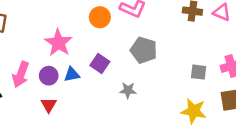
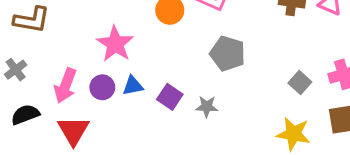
purple square: (100, 64) -> (170, 97), moved
gray square: (199, 72) -> (300, 82), turned 35
red triangle: (49, 105) -> (73, 131), moved, size x1.5

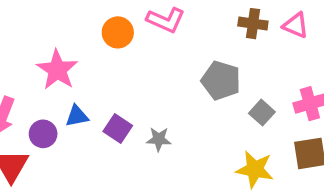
gray pentagon: (228, 54) -> (221, 80), moved
purple circle: (102, 87) -> (43, 134), moved

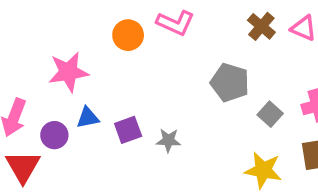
brown cross: (253, 24) -> (261, 26), turned 32
pink star: (57, 70) -> (68, 72), turned 30
purple square: (118, 129) -> (128, 130), turned 36

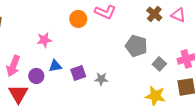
pink star: (68, 72) -> (44, 40), size x0.7

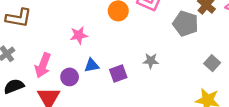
gray pentagon: (136, 46) -> (185, 24), moved
gray star: (101, 79) -> (151, 61), moved

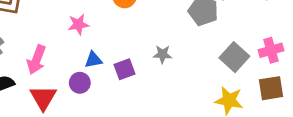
gray square: (212, 63) -> (234, 57), size x1.5
purple circle: (70, 77) -> (80, 83), moved

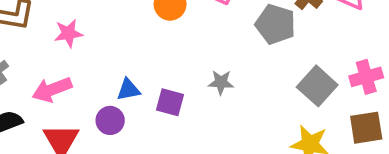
pink star: (78, 24) -> (68, 33), moved
pink arrow: (36, 60) -> (52, 90), turned 48
purple square: (125, 69) -> (170, 102), turned 35

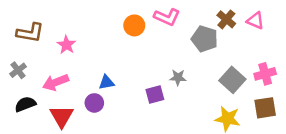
pink star: (68, 33) -> (66, 45), turned -30
gray star: (221, 82) -> (178, 78), moved
purple square: (170, 102) -> (155, 94), moved, turned -30

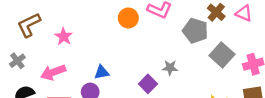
brown L-shape: (30, 33) -> (29, 25), turned 144
gray square: (232, 80) -> (222, 55), moved
purple square: (155, 94) -> (148, 84), turned -30

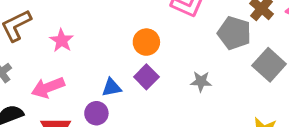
orange circle: (128, 18) -> (146, 42), moved
purple square: (148, 84) -> (146, 77), moved

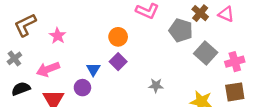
gray star: (201, 81) -> (156, 85), moved
blue triangle: (112, 87) -> (93, 69), turned -48

